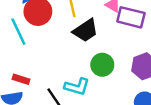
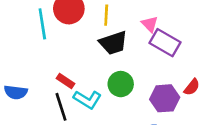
red rectangle: (21, 79) -> (65, 81), moved

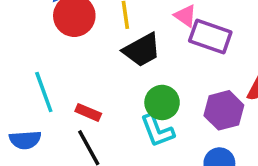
cyan line: (42, 24) -> (44, 92), moved
cyan L-shape: (87, 99) -> (157, 131), moved, turned 48

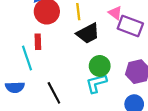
red rectangle: (88, 112) -> (38, 42), moved, turned 64
cyan L-shape: (157, 131) -> (96, 83), turned 95

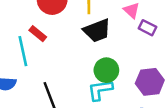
purple rectangle: (130, 26) -> (147, 28), size x0.6
red rectangle: (38, 42) -> (38, 34), turned -56

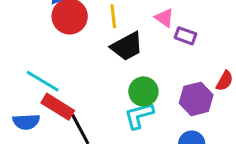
red rectangle: (38, 34) -> (58, 107), moved, size x1.5
cyan line: (23, 51) -> (43, 81), turned -40

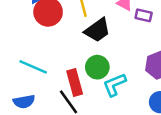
green circle: (143, 91) -> (97, 67), moved
red rectangle: (58, 107) -> (75, 83), moved, turned 50

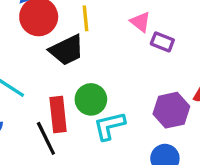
black trapezoid: (97, 30) -> (67, 50), moved

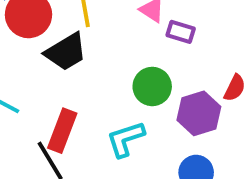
green circle: (91, 99) -> (152, 86), moved
red rectangle: (58, 114) -> (62, 131), turned 32

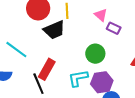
purple hexagon: (199, 113) -> (102, 82), moved

